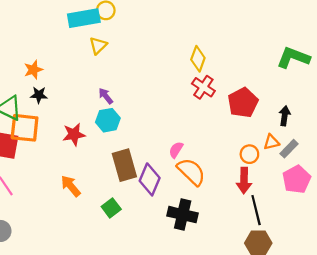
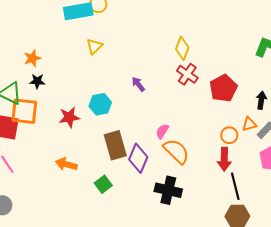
yellow triangle: (98, 46) -> (94, 46), moved
purple arrow: (106, 96) -> (138, 84), moved
orange arrow: (71, 186) -> (66, 164), turned -35

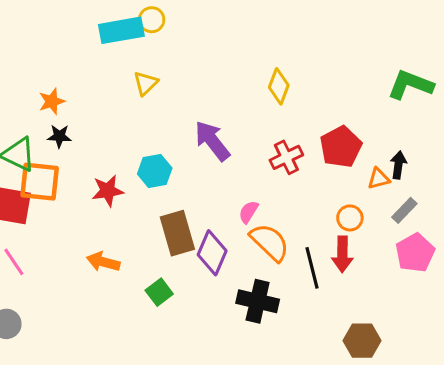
red cross: (187, 74) -> (286, 157), moved, turned 30
purple arrow: (138, 84) -> (212, 141), size x1.8
orange triangle: (249, 124) -> (379, 179), moved
black line: (235, 186) -> (312, 268), moved

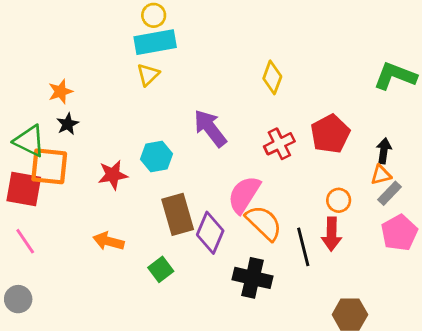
cyan rectangle: (121, 30) -> (155, 42), moved
black star: (59, 136) -> (68, 124), turned -30
orange triangle: (379, 179) -> (381, 175), moved
pink semicircle: (249, 212) -> (244, 195), size x1.8

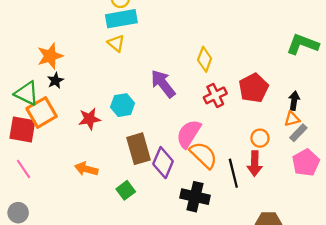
yellow triangle: (148, 75) -> (116, 43), turned -36
yellow diamond: (272, 77) -> (205, 59), moved
orange star: (61, 92) -> (50, 56), size x1.4
orange square: (49, 166) -> (42, 112), turned -36

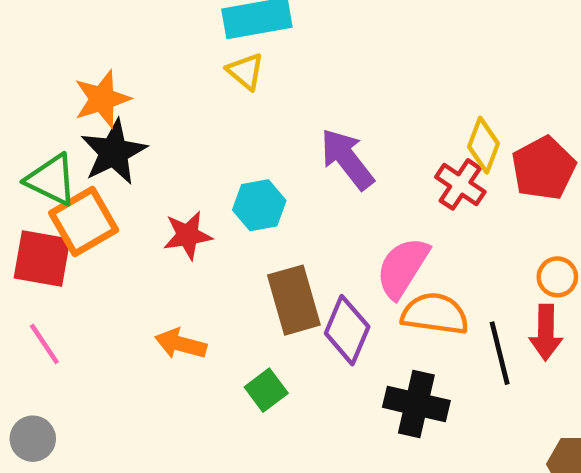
yellow diamond: (205, 59) -> (483, 145), moved
black star: (55, 81) -> (114, 152), size x1.8
red cross: (215, 95) -> (460, 184), turned -30
orange semicircle: (204, 155) -> (435, 314), turned -36

